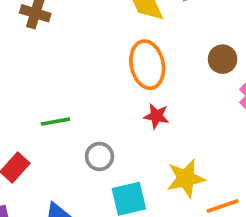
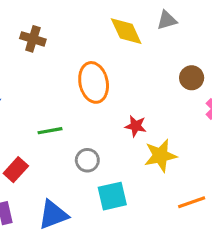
orange ellipse: (147, 65) -> (94, 82), moved
yellow star: (186, 179) -> (160, 156), moved

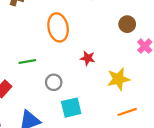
yellow star: (160, 156) -> (118, 79), moved

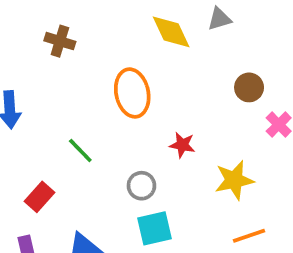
green line: (27, 61) -> (80, 150), turned 56
gray circle: (54, 82) -> (141, 186), moved

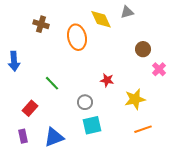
orange ellipse: (132, 93) -> (77, 37), moved

